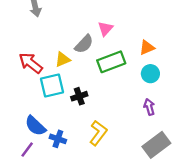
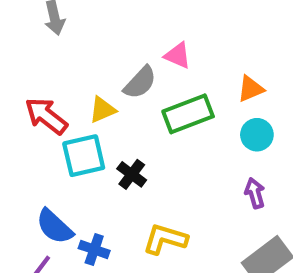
pink triangle: (105, 29) -> (178, 55), turned -49
black cross: (79, 96) -> (132, 174), turned -35
yellow L-shape: (98, 133) -> (165, 239), turned -110

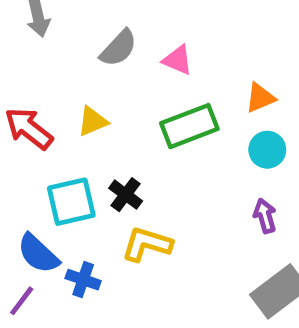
gray semicircle: (140, 83) -> (118, 48), moved
cyan square: (84, 156) -> (71, 202), moved
yellow L-shape: (165, 239) -> (147, 244), moved

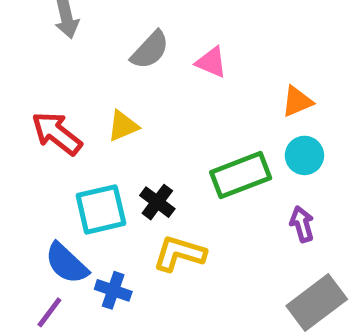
green rectangle: (189, 126) -> (241, 175), moved

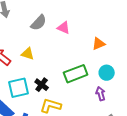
yellow triangle: (123, 126) -> (28, 54), turned 40
cyan circle: (304, 155) -> (107, 73), moved

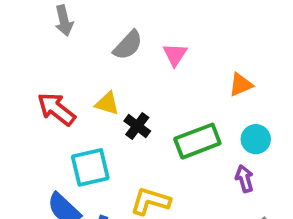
pink triangle: (64, 28) -> (175, 55), turned 40
black cross: (42, 85) -> (137, 126), moved

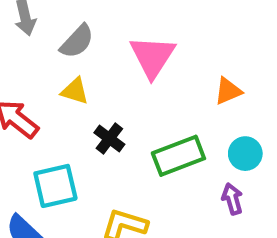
gray semicircle: (128, 45) -> (77, 41), moved
pink triangle: (175, 55) -> (153, 57), size x1.6
yellow triangle: (107, 103) -> (75, 91), moved

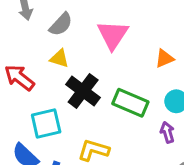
black cross: (109, 138) -> (83, 91), size x1.6
green rectangle: (178, 156) -> (130, 103), turned 44

